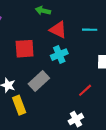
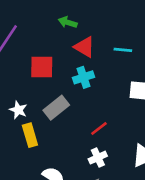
red line: (85, 90) -> (99, 128), moved

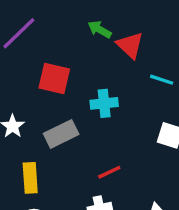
red triangle: (85, 47) -> (130, 45), moved
yellow rectangle: (30, 135) -> (30, 178), moved

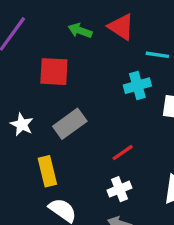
green arrow: (100, 29) -> (80, 31), moved
cyan cross: (104, 103) -> (137, 86), moved

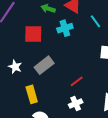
cyan line: (157, 55) -> (95, 21), turned 48
cyan cross: (137, 86) -> (65, 28), moved

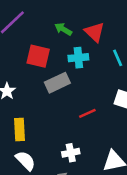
gray rectangle: (44, 65) -> (57, 83), moved
red line: (77, 81) -> (87, 113), moved

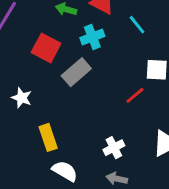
red square: (38, 56) -> (46, 48), turned 30
red line: (87, 113) -> (135, 95), moved

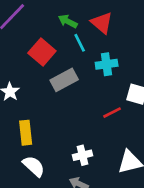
cyan line: (137, 25) -> (80, 43), moved
cyan cross: (92, 37) -> (107, 64), moved

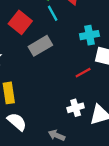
cyan cross: (107, 64) -> (89, 35), moved
white cross: (83, 155) -> (76, 108), moved

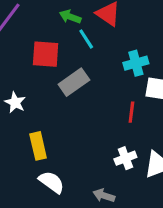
red square: (20, 22) -> (46, 54), turned -30
red line: (83, 73) -> (131, 112), turned -49

